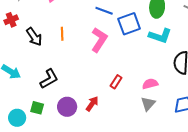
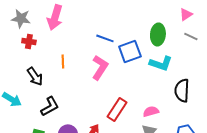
red cross: (11, 20) -> (29, 41), moved, turned 32
black arrow: (34, 37) -> (35, 76), moved
red rectangle: (116, 82) -> (117, 109), size x1.6

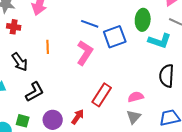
cyan L-shape: (161, 63) -> (160, 41), moved

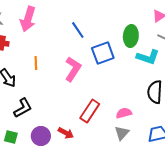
blue line: (90, 24) -> (78, 30), moved, turned 36
red arrow: (78, 117) -> (66, 133), turned 84

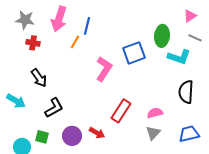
blue line: (78, 30) -> (87, 26), moved, turned 48
orange line: (36, 63) -> (75, 42), moved, turned 32

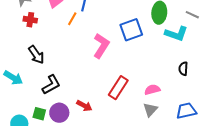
black semicircle: (186, 92) -> (183, 69), size x0.6
red arrow: (97, 133) -> (84, 106), moved
purple circle: (72, 136) -> (59, 113), moved

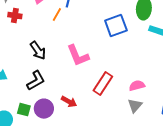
pink L-shape: (101, 46) -> (78, 56), moved, turned 125
black arrow: (36, 55) -> (38, 51), moved

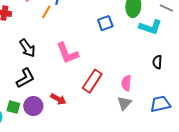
blue square: (116, 26) -> (105, 23), size x0.7
pink semicircle: (137, 86) -> (126, 83), turned -70

